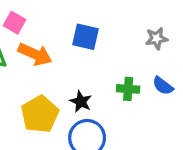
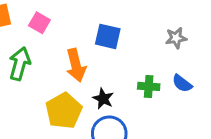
orange arrow: (35, 54) -> (76, 65), moved, turned 52

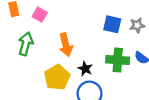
blue square: (108, 36) -> (112, 24), moved
green cross: (149, 86) -> (118, 60), size x1.5

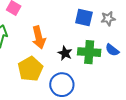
black star: (85, 69) -> (65, 53), moved

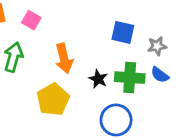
gray star: (108, 19) -> (157, 46), moved
blue circle: (62, 85) -> (116, 120), moved

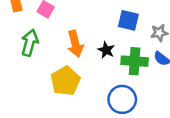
black star: (98, 79) -> (106, 50), moved

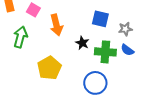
orange arrow: (75, 44) -> (56, 25), moved

